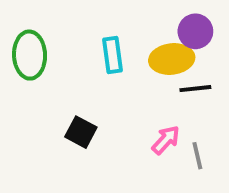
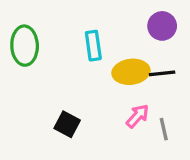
yellow ellipse: (172, 59) -> (131, 72), moved
black square: (81, 132) -> (67, 124), moved

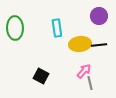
gray line: (164, 129) -> (90, 83), moved

